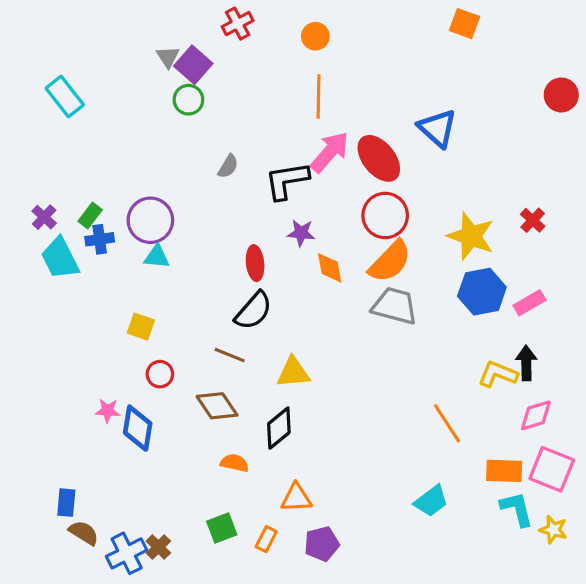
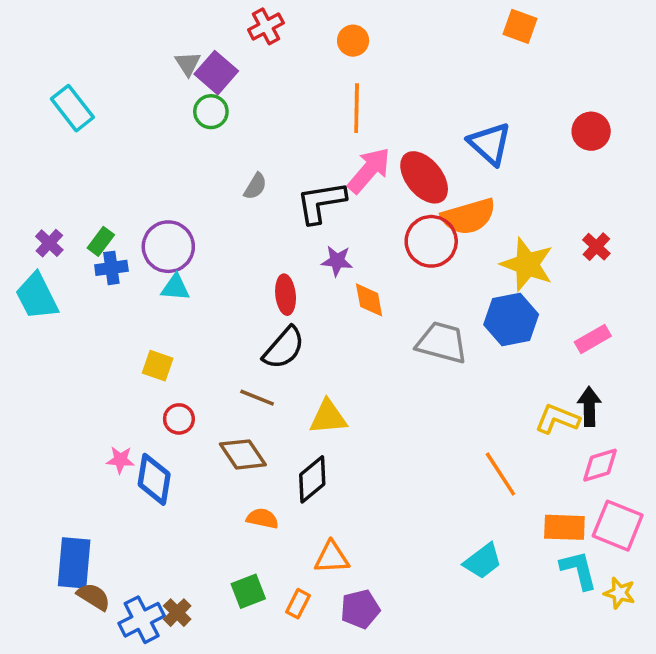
red circle: (561, 95) -> (591, 131), moved
cyan trapezoid: (60, 258) -> (37, 296), moved
orange semicircle: (390, 261) -> (468, 216), moved, turned 30
blue hexagon: (482, 292) -> (511, 319), moved
blue rectangle: (66, 503) -> (74, 563), size x1.6

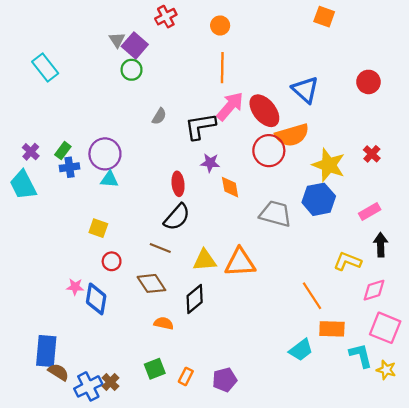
black arrow: (589, 407) -> (381, 245), moved
orange rectangle: (564, 527) -> (332, 329), moved
orange triangle: (332, 558) -> (240, 262), moved, size x1.4

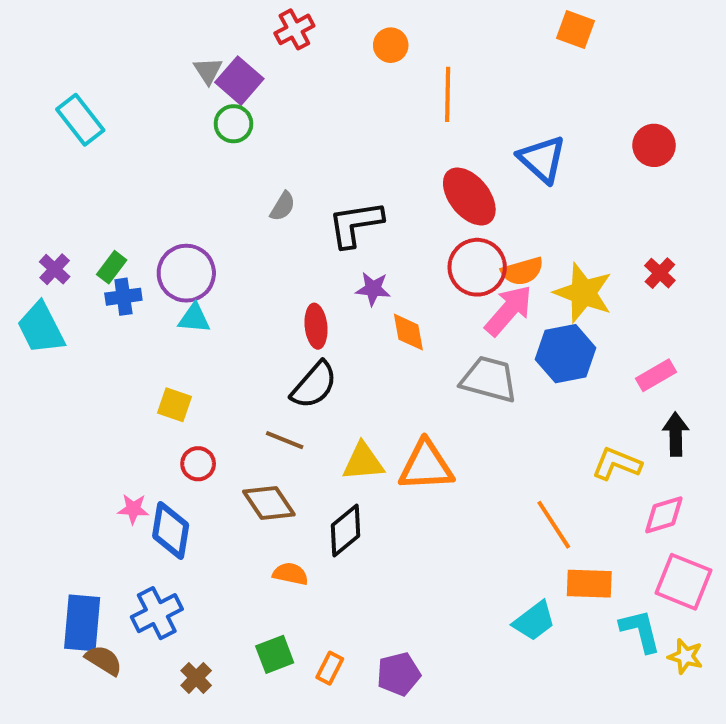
orange line: (222, 68) -> (448, 94), moved
pink arrow: (230, 106) -> (509, 310), moved
orange semicircle: (292, 135) -> (522, 271), moved, size x0.7
blue cross: (88, 386) -> (157, 613), moved

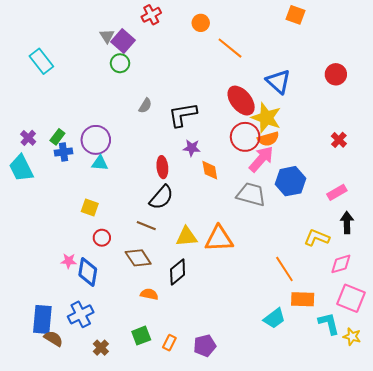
orange line: (448, 94) -> (230, 48), turned -52
yellow star: (583, 293) -> (266, 118), moved

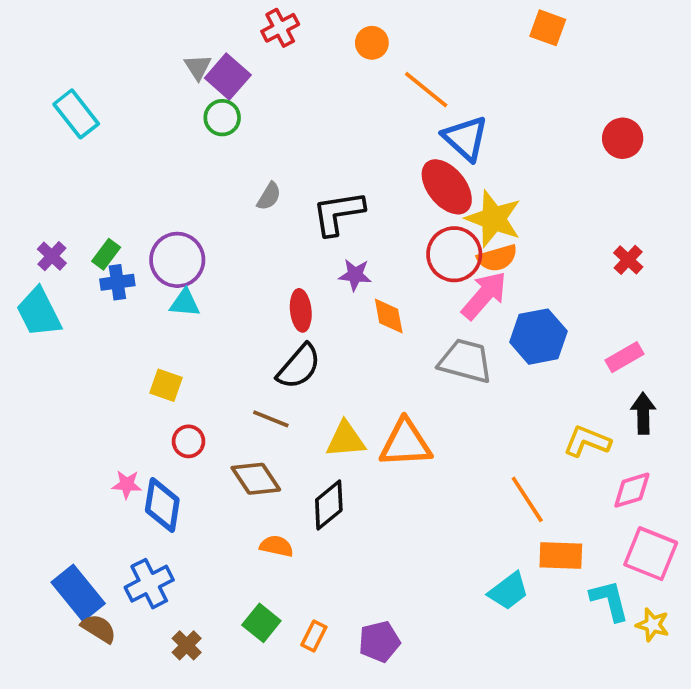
blue triangle: (278, 81) -> (465, 138), moved
blue rectangle: (42, 319) -> (78, 593), turned -44
green square: (141, 336) -> (261, 623), turned -30

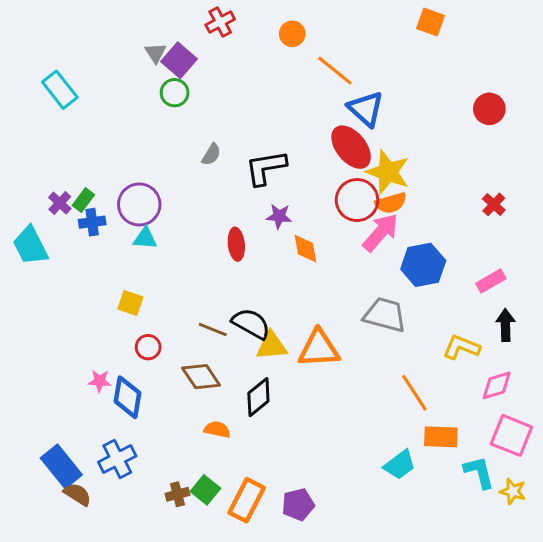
purple cross: (52, 256) -> (60, 203), moved
gray trapezoid: (465, 361) -> (385, 315), moved
black semicircle: (299, 367) -> (251, 324), moved, turned -102
orange rectangle: (314, 636) -> (247, 500), size x1.8
brown cross: (187, 645) -> (177, 494), moved, turned 30

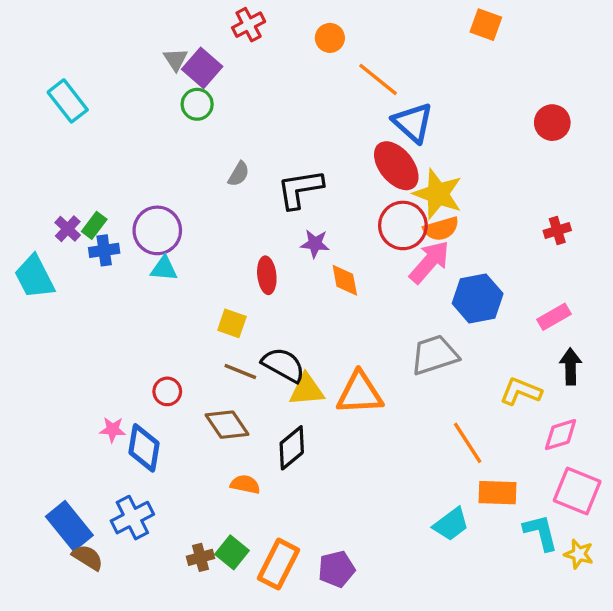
red cross: (494, 204) -> (557, 230), turned 30
yellow square: (130, 303) -> (232, 323), moved
gray trapezoid: (385, 315) -> (434, 355), turned -33

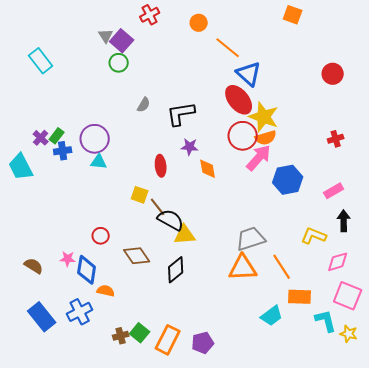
gray trapezoid: (434, 355) -> (251, 239), moved
brown line: (240, 372) -> (158, 207), moved, turned 30
orange triangle: (360, 393) -> (243, 268), moved
orange semicircle: (245, 484) -> (106, 291), moved
brown semicircle: (88, 557) -> (34, 266), moved

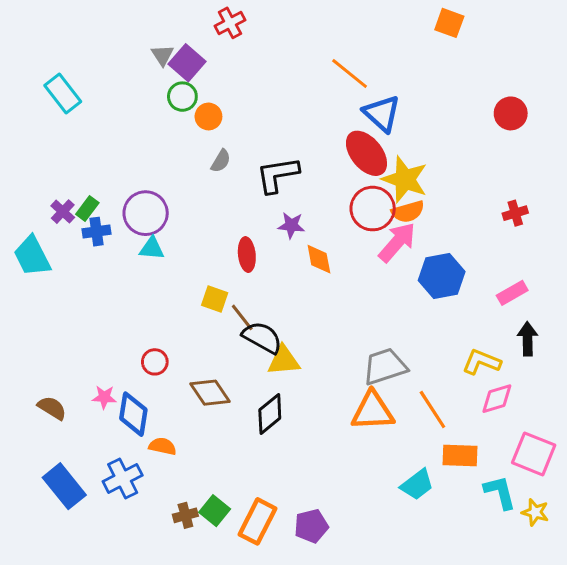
orange circle: (199, 23) -> (208, 116), moved
pink diamond: (338, 262) -> (497, 399), moved

